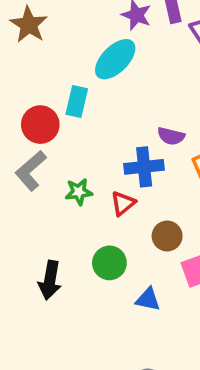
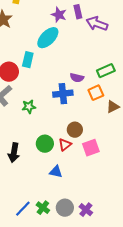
red triangle: (123, 203) -> (65, 145), moved
blue triangle: (148, 299) -> (56, 172), moved

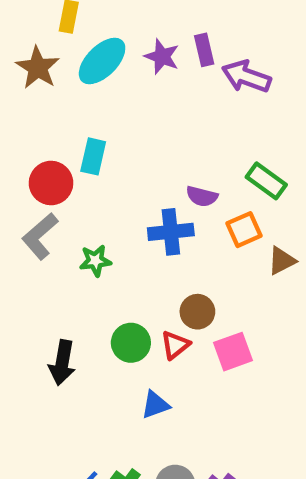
cyan ellipse: (48, 38) -> (102, 61), moved
green rectangle: (106, 71) -> (266, 181), turned 60
blue triangle: (56, 172) -> (155, 405), turned -32

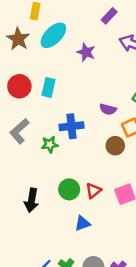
purple rectangle: (204, 50) -> (109, 16), moved, turned 56
purple star: (162, 57) -> (86, 52), moved
red circle: (51, 183) -> (19, 86), moved
blue cross: (171, 232) -> (72, 126), moved
brown circle: (197, 312) -> (115, 146), moved

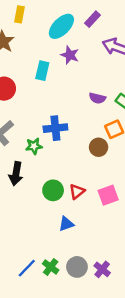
cyan ellipse: (53, 35) -> (61, 26), moved
cyan rectangle: (49, 87) -> (42, 71), moved
purple semicircle: (108, 109) -> (97, 98), moved
black arrow: (32, 200) -> (16, 174), moved

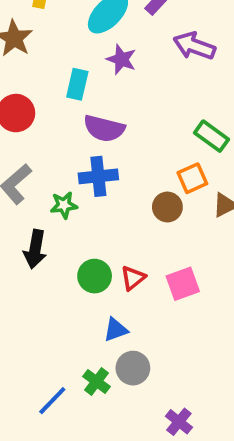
purple semicircle: (97, 98) -> (104, 128), moved, size x1.5
green cross: (51, 267) -> (96, 381), moved
gray circle: (77, 267) -> (133, 368), moved
purple cross: (102, 269) -> (179, 422), moved

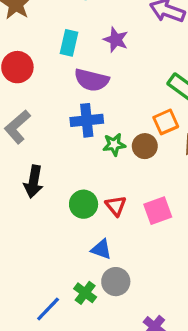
purple star: (121, 59) -> (116, 40), moved
green star: (64, 205) -> (114, 145), moved
red triangle: (133, 278) -> (116, 206), turned -30
blue triangle: (116, 330) -> (101, 249), turned 40

